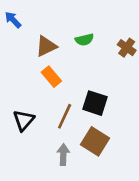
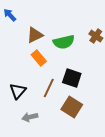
green semicircle: (84, 40) -> (64, 42), moved, size x1.5
gray arrow: (63, 155) -> (30, 117), moved, turned -105

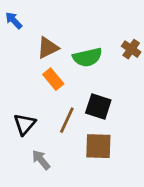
brown square: (72, 107) -> (98, 146), turned -30
gray arrow: (30, 117) -> (41, 160), turned 63

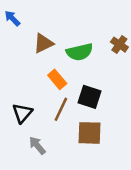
orange rectangle: (53, 79) -> (57, 79), moved

